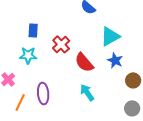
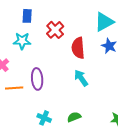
red semicircle: (84, 62) -> (78, 48), turned 35
orange line: (20, 102) -> (14, 88), turned 60

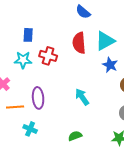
red cross: (55, 30) -> (48, 56), moved, turned -30
red semicircle: (78, 48) -> (79, 43), moved
cyan cross: (44, 118) -> (30, 129), moved

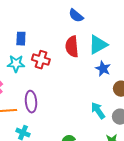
cyan arrow: (82, 97) -> (98, 111), moved

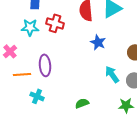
blue star: (103, 69) -> (98, 42), moved

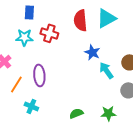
orange line: (22, 74) -> (16, 84), turned -54
cyan arrow: (112, 74) -> (106, 70), moved
green star: (126, 105) -> (108, 113), moved

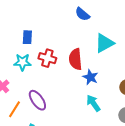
red semicircle: (80, 20) -> (75, 59), moved
cyan arrow: (106, 70) -> (93, 103), moved
purple ellipse: (39, 75) -> (37, 100), turned -30

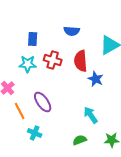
blue semicircle: (82, 14) -> (72, 31), moved, turned -35
cyan arrow: (93, 103) -> (91, 115), moved
orange line: (14, 109) -> (20, 111), turned -60

